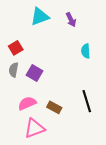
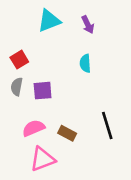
cyan semicircle: (86, 51) -> (85, 63), moved
purple square: (34, 73) -> (43, 91), turned -35

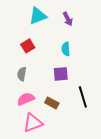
red square: (19, 60) -> (28, 46), moved
gray semicircle: (17, 87) -> (22, 74), moved
purple square: (43, 91) -> (61, 74), moved

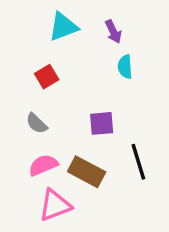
cyan semicircle: (66, 49) -> (125, 67), moved
gray semicircle: (22, 74) -> (37, 123), turned -56
brown rectangle: (52, 103) -> (87, 172), size x1.5

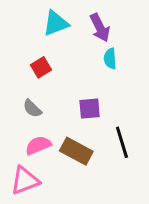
purple arrow: (113, 32) -> (100, 28), size x1.4
pink triangle: (55, 205) -> (25, 181), moved

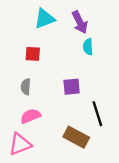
red square: (41, 67) -> (33, 54), turned 35
gray semicircle: (32, 109) -> (26, 87), turned 49
brown rectangle: (76, 151) -> (76, 137), moved

